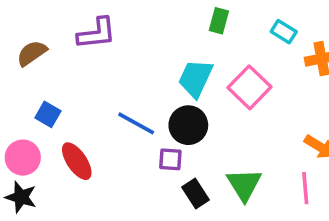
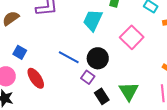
cyan trapezoid: (196, 78) -> (93, 20), moved
purple square: (170, 159) -> (88, 77), turned 32

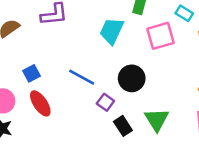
pink square: (132, 37) -> (160, 36), moved, turned 30
blue square: (20, 52) -> (32, 73), moved, turned 32
black circle: (98, 58) -> (132, 78), moved

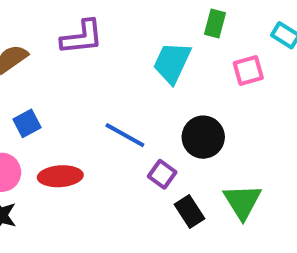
pink square: (160, 36) -> (248, 70), size x0.7
blue square: (32, 73) -> (27, 123), moved
red ellipse: (40, 103) -> (60, 176), turned -60

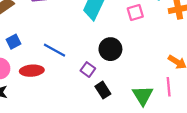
blue line: (125, 135) -> (54, 50), moved
green triangle: (242, 202) -> (143, 95), moved

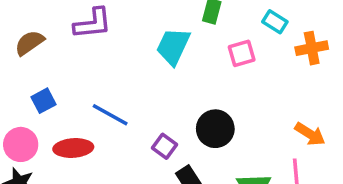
black circle: (110, 49) -> (215, 129), moved

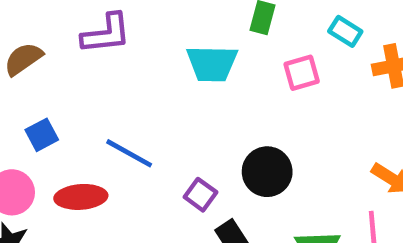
cyan trapezoid: (173, 46) -> (212, 64), turned -114

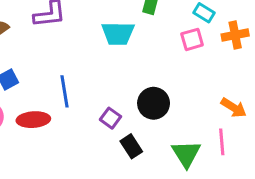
pink square: (302, 73) -> (192, 39), moved
blue line: (129, 153) -> (64, 91), turned 52

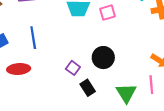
pink square: (192, 39) -> (107, 13), moved
blue line: (64, 91) -> (33, 38), moved

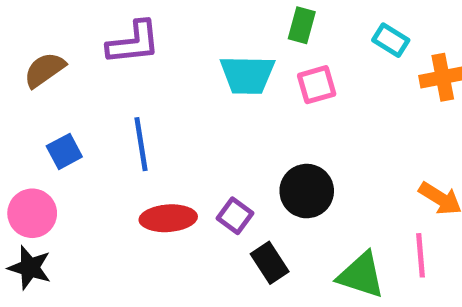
red ellipse: (19, 69) -> (168, 218), moved
green triangle: (126, 93) -> (361, 275), turned -40

